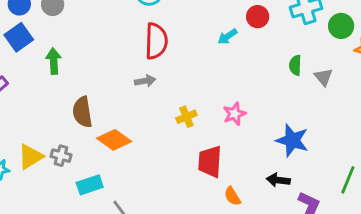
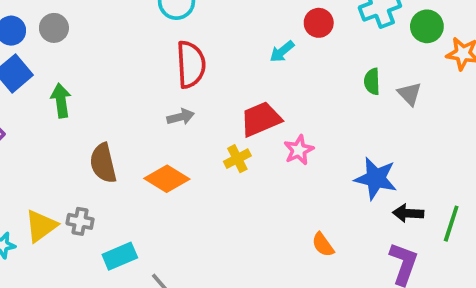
orange diamond: (114, 140) -> (167, 179), moved
red trapezoid: (210, 162) -> (261, 119), moved, turned 68
black arrow: (278, 180) -> (408, 213), moved
orange semicircle: (232, 196) -> (323, 245), moved

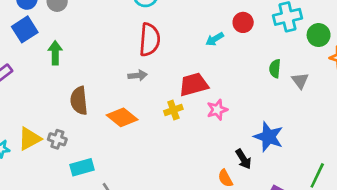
black arrow: (408, 213) -> (243, 159), moved, turned -132

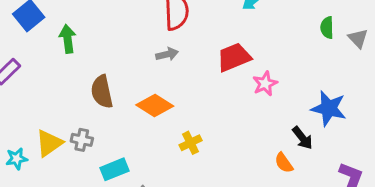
yellow cross: (173, 110) -> (191, 143), moved

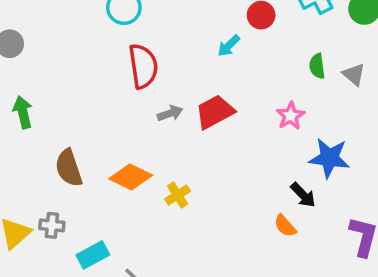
gray arrow: (167, 54) -> (170, 113), moved
pink star: (265, 84) -> (290, 116), moved
yellow cross: (191, 143) -> (178, 195), moved

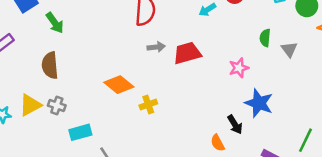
green arrow: (23, 112) -> (55, 23), turned 145
brown semicircle: (69, 168) -> (50, 65), moved

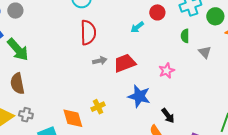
green arrow: (55, 23) -> (18, 50), size x1.4
green semicircle: (265, 38) -> (185, 36), moved
orange diamond: (119, 85) -> (73, 118), moved, turned 40
blue star: (259, 103) -> (139, 96), moved

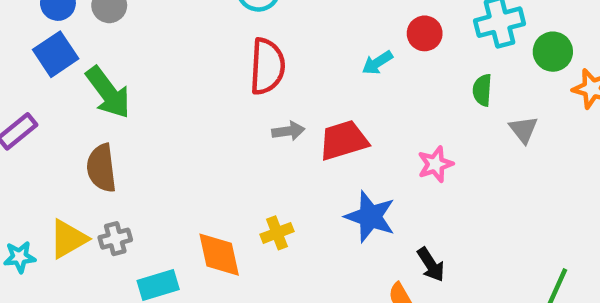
gray cross: (26, 115) -> (115, 239), turned -32

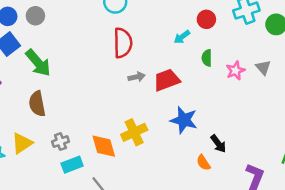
green semicircle: (482, 90) -> (207, 58), moved
pink star: (435, 164) -> (235, 71), moved
yellow cross: (277, 233) -> (134, 132), size x1.5
gray cross: (115, 239) -> (60, 142), moved

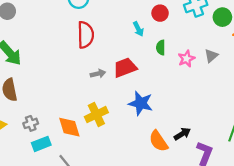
cyan arrow: (182, 37) -> (138, 29), turned -80
gray triangle: (263, 68) -> (211, 56), turned 32
gray arrow: (137, 77) -> (98, 74), moved
black arrow: (218, 144) -> (182, 134), moved, turned -84
orange semicircle: (203, 163) -> (158, 141), size x1.5

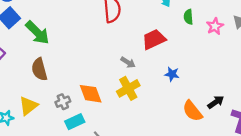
gray arrow: (98, 74) -> (128, 62), moved, turned 48
blue star: (141, 103) -> (172, 74), size x0.6
orange diamond: (69, 127) -> (91, 94), moved

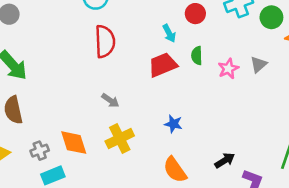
red trapezoid: (154, 39) -> (163, 65), moved
gray arrow: (128, 62) -> (110, 100), moved
orange semicircle: (192, 111) -> (175, 170), moved

